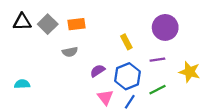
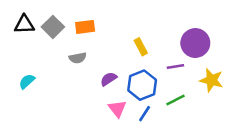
purple circle: (165, 27) -> (195, 43), moved
cyan semicircle: (22, 84) -> (27, 81), moved, turned -40

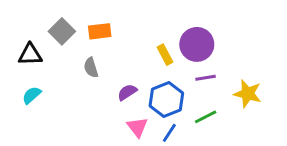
black triangle: (24, 24) -> (30, 55), moved
purple circle: (195, 43) -> (197, 44), moved
gray semicircle: (78, 58) -> (91, 68), turned 84

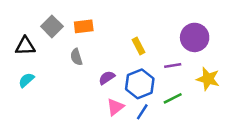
purple circle: (197, 44) -> (195, 37), moved
pink triangle: (137, 127) -> (115, 107), turned 30

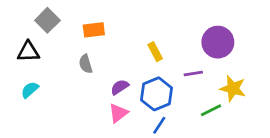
gray square: (52, 26) -> (47, 20), moved
green line: (173, 98) -> (211, 110), moved
pink triangle: (115, 107) -> (118, 113), moved

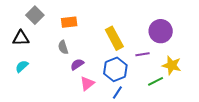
yellow rectangle: (155, 52) -> (114, 38), size x1.6
purple semicircle: (120, 87) -> (77, 64), moved

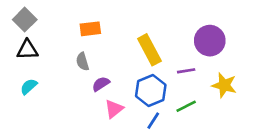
gray square: (35, 15) -> (25, 20), moved
green line: (156, 81) -> (186, 106), moved

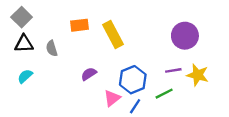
yellow rectangle: (149, 50) -> (113, 34), moved
gray semicircle: (82, 62) -> (52, 48), moved
purple line: (186, 71) -> (173, 70), moved
pink triangle: (114, 109) -> (112, 98), moved

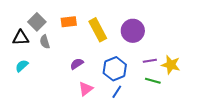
gray square: (22, 17) -> (37, 22), moved
purple circle: (185, 36) -> (133, 31), moved
green line: (164, 94) -> (153, 81), moved, turned 42
pink triangle: (112, 98) -> (86, 89), moved

